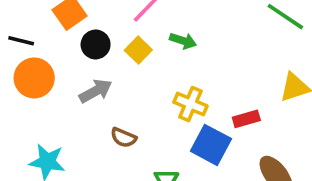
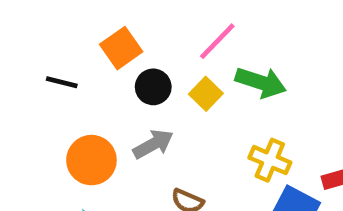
green arrow: (183, 41) -> (261, 82), size x1.5
orange circle: (34, 78) -> (91, 160), moved

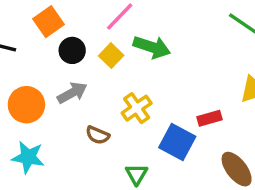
yellow cross: (270, 160) -> (137, 108), moved, turned 32

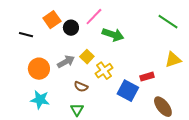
black circle: (72, 50) -> (71, 28), moved
yellow square: (111, 56) -> (87, 57), moved
green triangle: (137, 174) -> (77, 110), moved

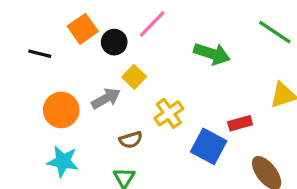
green arrow: (113, 35) -> (212, 54), moved
yellow square: (87, 57) -> (134, 77), moved
brown semicircle: (81, 87) -> (131, 140), turned -40

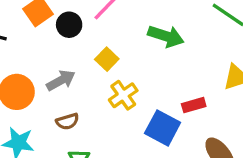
yellow square: (134, 77) -> (107, 59), moved
brown semicircle: (131, 140) -> (67, 121), moved

